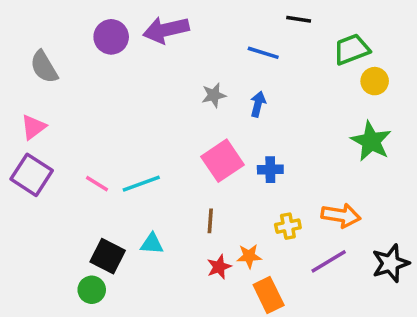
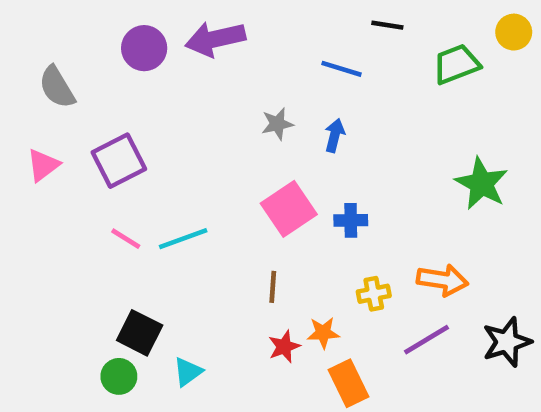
yellow circle: (375, 81) -> (514, 32), moved
purple square: (32, 175) -> (119, 161), moved, turned 30
cyan triangle: (152, 244) -> (188, 372), moved, turned -40

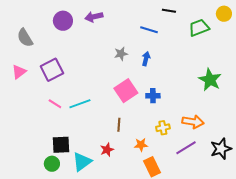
purple arrow: (215, 39) -> (94, 17), size x0.7
black square: (140, 333) -> (61, 145), turned -30
red star: (284, 347) -> (107, 150), moved
cyan triangle: (188, 372) -> (82, 162), size x1.5

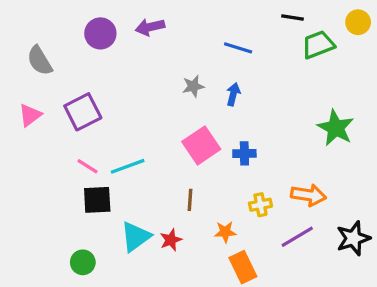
black line: (169, 11) -> (292, 17), moved
black square: (61, 145) -> (97, 200), moved
cyan triangle: (82, 162) -> (136, 237), moved

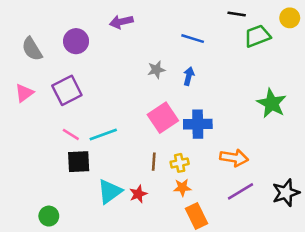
purple circle: (100, 33) -> (76, 41), moved
blue cross: (244, 153) -> (198, 124), size x1.5
orange arrow: (308, 195) -> (234, 158), moved
yellow cross: (260, 205) -> (180, 163), moved
green circle: (83, 262) -> (49, 216), moved

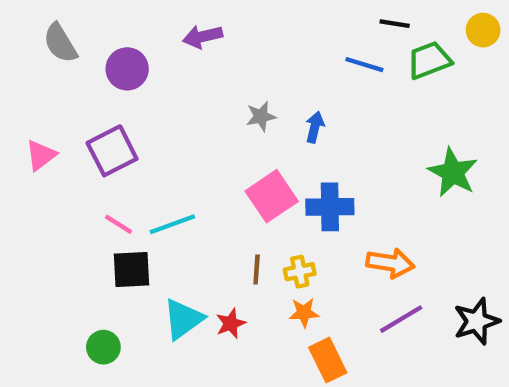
blue line: (193, 39) -> (364, 65), moved
gray semicircle: (32, 49) -> (60, 43), moved
green circle: (49, 216) -> (103, 347), moved

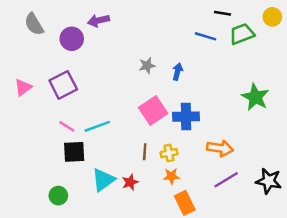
purple arrow: (203, 37) -> (98, 21), moved
black star: (477, 321) -> (269, 181), turned 30

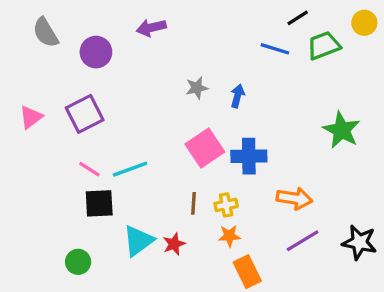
black line: (222, 13) -> (298, 18), turned -42
purple arrow: (98, 21) -> (151, 28), moved

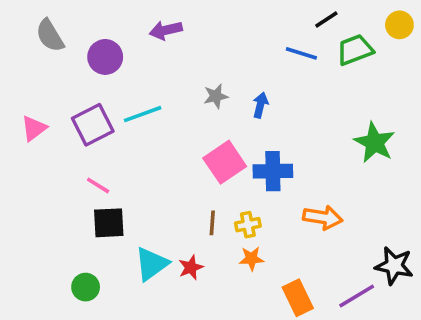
cyan line: (130, 169) -> (143, 114), moved
purple line: (303, 241) -> (357, 296), moved
orange rectangle: (247, 272) -> (298, 298), moved

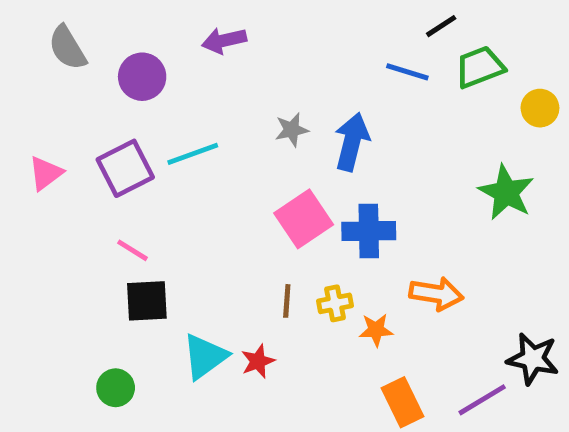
yellow circle: (399, 25) -> (540, 108), moved
blue arrow: (260, 105) -> (352, 142), size x1.6
orange star: (251, 259) -> (376, 330), moved

